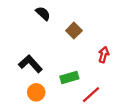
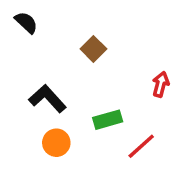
black semicircle: (43, 13) -> (26, 22), moved
brown square: (74, 31) -> (93, 49), moved

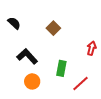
black semicircle: (26, 22) -> (14, 23), moved
green rectangle: (108, 120) -> (61, 68), turned -63

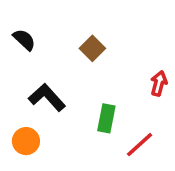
orange circle: (32, 81) -> (26, 141), moved

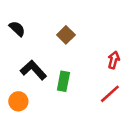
green rectangle: (106, 118) -> (63, 81), moved
red line: (140, 145) -> (110, 94), moved

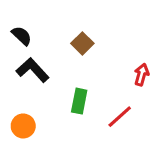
black L-shape: (33, 70) -> (33, 70), moved
red line: (110, 94) -> (120, 117), moved

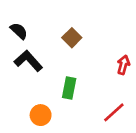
red line: (120, 117) -> (114, 112), moved
orange circle: (23, 126) -> (41, 115), moved

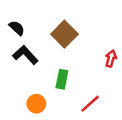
brown square: (72, 38) -> (64, 34), size x1.5
red line: (114, 112) -> (90, 104), moved

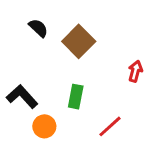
black semicircle: (17, 28) -> (38, 28), moved
black L-shape: (25, 55) -> (22, 97), moved

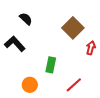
brown square: (79, 41) -> (73, 28), moved
black L-shape: (22, 97) -> (15, 44), moved

